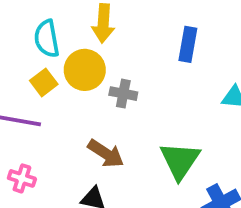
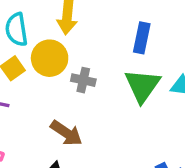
green triangle: (180, 161) -> (142, 86), moved

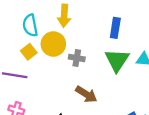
brown arrow: (66, 133) -> (86, 94), moved

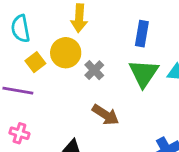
cyan semicircle: (30, 25) -> (21, 29), moved
gray cross: (77, 58) -> (94, 70), turned 35

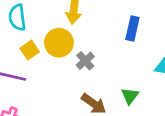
green triangle: (144, 73) -> (130, 96), moved, size x0.6

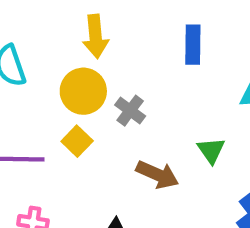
yellow square: (30, 50) -> (77, 141), moved

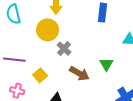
gray cross: (130, 111) -> (64, 49), moved
yellow square: (77, 141) -> (40, 75), moved

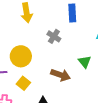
yellow circle: (48, 30) -> (21, 56), moved
gray cross: (64, 49) -> (54, 36), moved

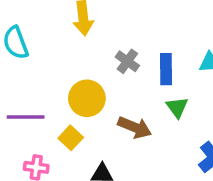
blue rectangle: (72, 13) -> (166, 69), moved
yellow circle: (21, 56) -> (87, 98), moved

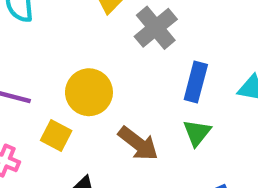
gray cross: (127, 61) -> (156, 28), moved, size x1.4
yellow square: (71, 138) -> (56, 136), turned -30

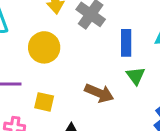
yellow circle: (89, 92) -> (44, 47), moved

